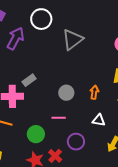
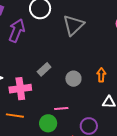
gray rectangle: (29, 80) -> (44, 69), moved
pink line: (59, 118) -> (61, 108), moved

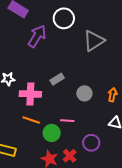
orange line: (15, 116) -> (31, 120), moved

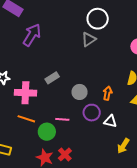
white circle: (64, 18) -> (98, 19), moved
gray triangle: (94, 41) -> (89, 39), size x0.7
purple circle: (91, 143) -> (92, 113), moved

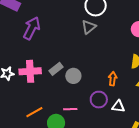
gray circle: (80, 92) -> (73, 76), moved
pink cross: (25, 93) -> (30, 71), moved
orange line: (26, 119) -> (34, 112), turned -42

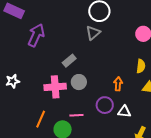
gray rectangle: (56, 69) -> (69, 61), moved
pink cross: (30, 71) -> (55, 87), moved
orange line: (34, 112) -> (41, 119), turned -36

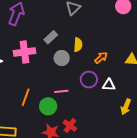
yellow semicircle: (141, 66) -> (78, 45), moved
orange arrow: (118, 84) -> (101, 58), turned 48
pink cross: (55, 87) -> (25, 52), moved

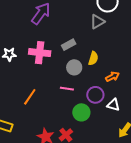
pink line: (61, 91) -> (67, 89), moved
green circle: (48, 106) -> (81, 112), moved

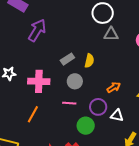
gray triangle: (97, 22) -> (111, 34), moved, turned 35
pink cross: (40, 53) -> (39, 81), moved
yellow semicircle: (93, 58) -> (89, 61), moved

